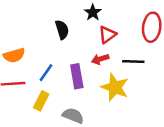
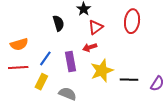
black line: (133, 62) -> (129, 80), moved
yellow star: (115, 87) -> (102, 71), turned 30

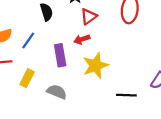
blue line: (45, 58) -> (28, 40), moved
black line: (129, 80) -> (126, 95), moved

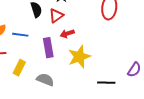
red triangle: (89, 16) -> (56, 16), moved
blue line: (28, 40) -> (20, 35), turned 63

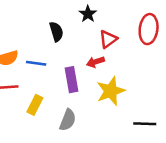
red triangle: (56, 16) -> (108, 39), moved
gray semicircle: (45, 80) -> (68, 120), turned 90

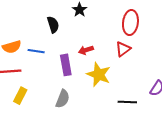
red triangle: (108, 39) -> (123, 49), moved
yellow star: (111, 91) -> (99, 74), turned -30
yellow rectangle: (35, 105) -> (20, 96), moved

